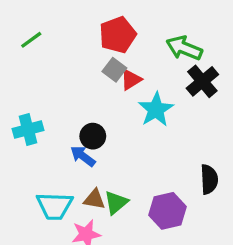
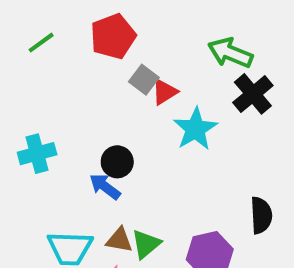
red pentagon: (118, 35) -> (113, 36), moved

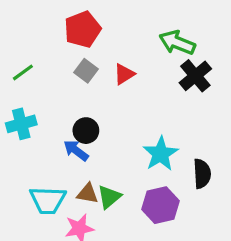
green line: (41, 43) -> (23, 72), moved
gray square: (144, 80) -> (86, 71), moved
cyan star: (195, 129) -> (161, 154), moved

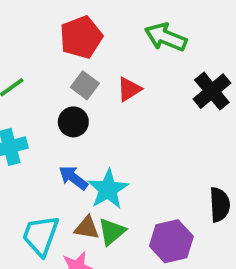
green arrow: (177, 43) -> (166, 37), moved
black circle: (86, 131) -> (73, 122), moved
cyan star: (161, 154) -> (108, 189), moved
cyan trapezoid: (48, 200) -> (41, 235), turned 108

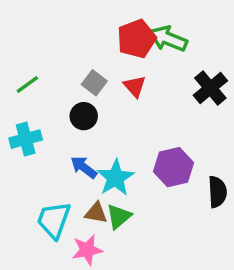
red pentagon: (81, 37) -> (136, 39), moved
red triangle: (129, 89) -> (135, 86), turned -40
purple hexagon: (171, 241) -> (173, 167), moved

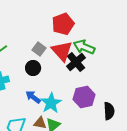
green arrow: (168, 39) -> (84, 47), moved
red triangle: (135, 86) -> (62, 51), size x1.6
black cross: (210, 88) -> (76, 62), moved

